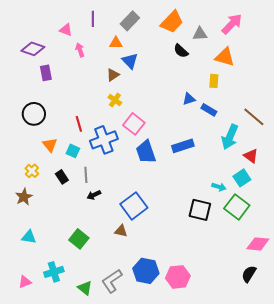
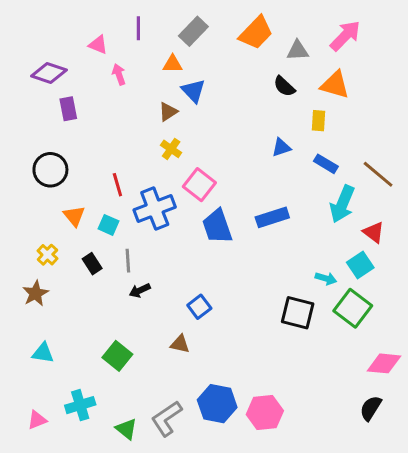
black semicircle: (181, 51) -> (284, 86), moved
blue rectangle: (209, 110) -> (326, 164), moved
blue square: (134, 206) -> (199, 307), size x0.6

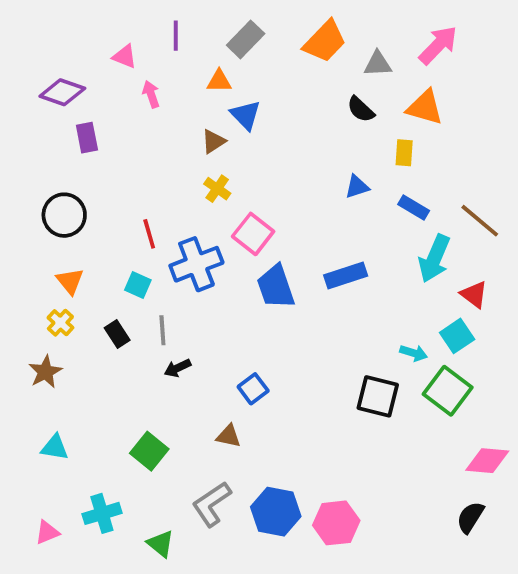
orange triangle: (74, 216) -> (70, 281), moved
gray L-shape: (167, 418) -> (212, 504), moved

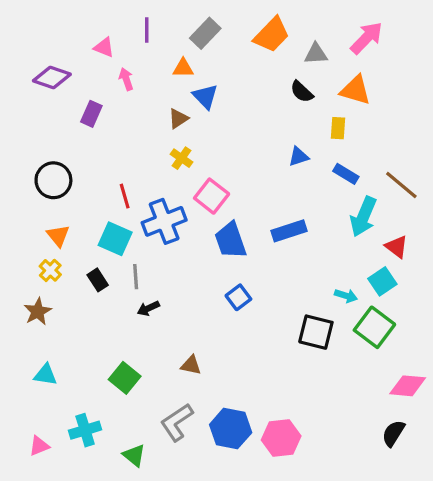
purple rectangle: (87, 138) -> (91, 114), moved, turned 35
cyan square: (138, 285) -> (115, 239), size x1.5
blue square: (253, 389) -> (238, 297), moved

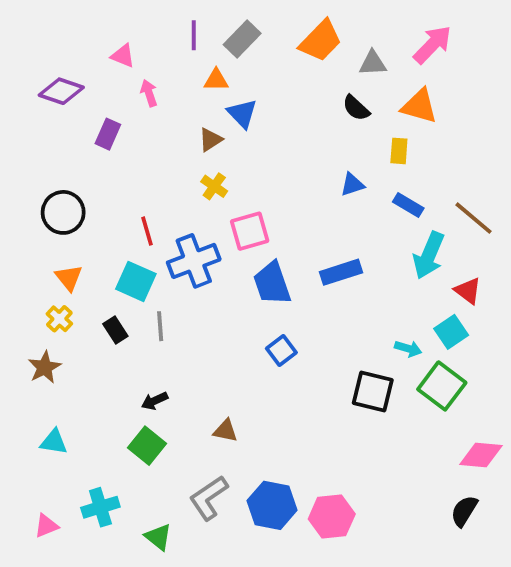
purple line: (147, 30) -> (194, 35), moved
pink square: (212, 196) -> (250, 231), turned 36
black arrow: (148, 308) -> (155, 401), moved

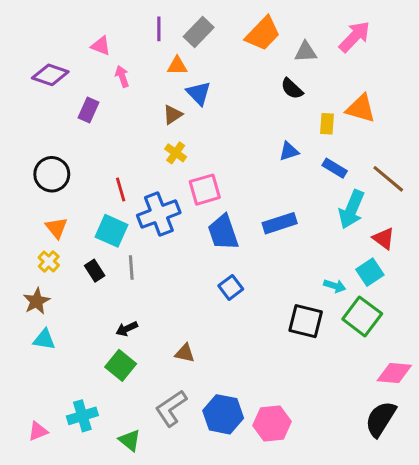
orange triangle: (419, 106) -> (361, 108), moved
cyan triangle: (54, 442) -> (44, 339), moved
black semicircle: (464, 511) -> (381, 419), size x1.4

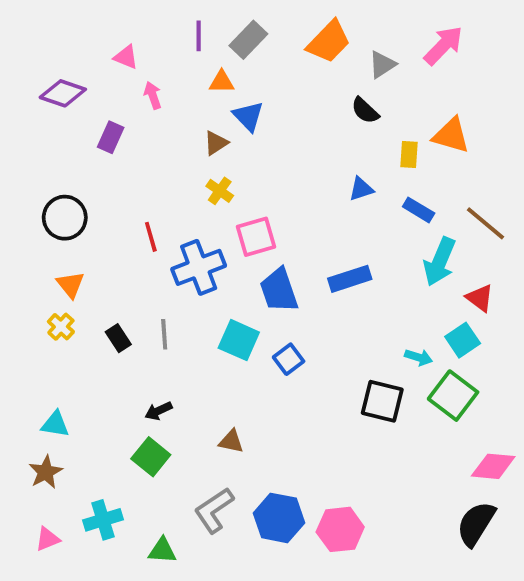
gray triangle: (306, 52) -> (382, 65), turned -30
cyan square: (111, 231) -> (239, 340), moved
brown star: (37, 301) -> (46, 472), moved
green triangle: (130, 440) -> (162, 550), turned -35

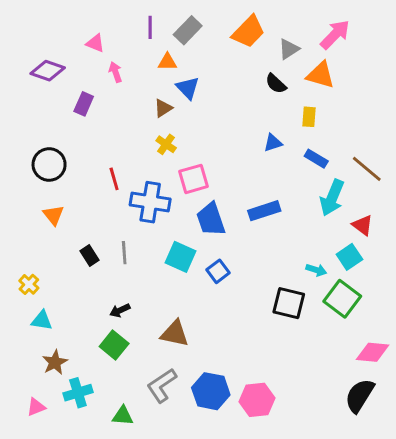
orange triangle: (451, 135) -> (321, 75), moved
blue cross: (199, 267) -> (150, 202), turned 30
yellow cross: (61, 327) -> (29, 284), moved
brown triangle: (231, 441) -> (175, 333), size x1.5
brown star: (46, 472) -> (55, 362), moved

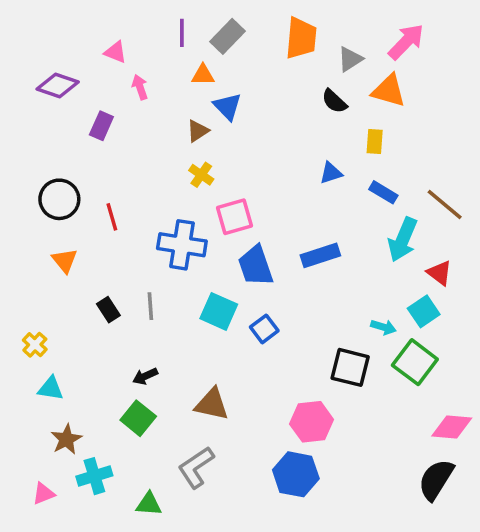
orange trapezoid: (248, 32) -> (301, 38), turned -39
red line: (114, 179) -> (112, 217), moved
blue hexagon: (211, 391) -> (296, 474), moved
pink hexagon: (257, 400) -> (312, 422), moved

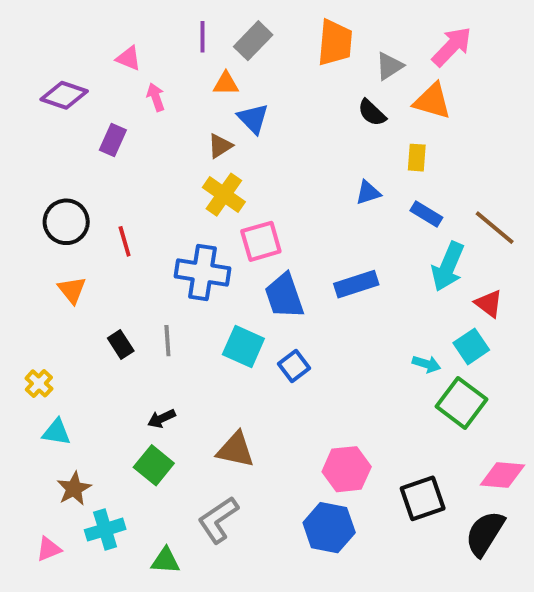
yellow cross: (201, 175) -> (224, 195), size x1.5
black square: (350, 367) -> (423, 498), moved, turned -33

